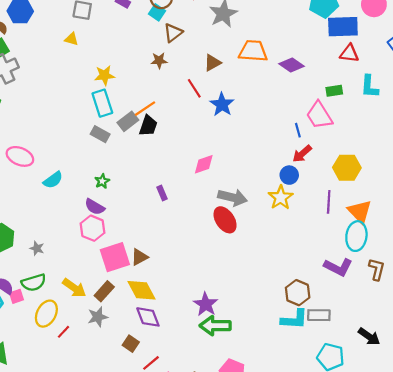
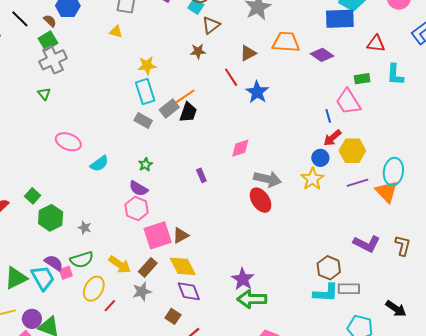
blue rectangle: (343, 27) -> (340, 19), moved
yellow hexagon: (347, 168) -> (352, 151), moved
purple line: (329, 202) -> (357, 183), turned 70
cyan ellipse: (356, 236) -> (393, 172), moved

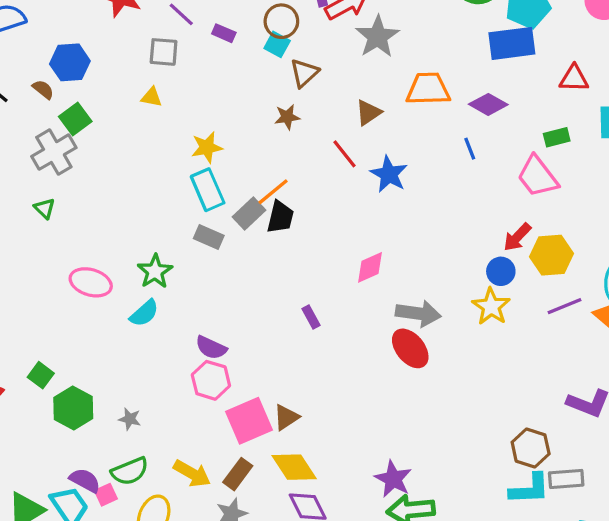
green square: (48, 41) -> (75, 119), moved
blue line: (328, 116) -> (470, 149), moved
green star: (145, 164) -> (155, 271), moved, size x1.5

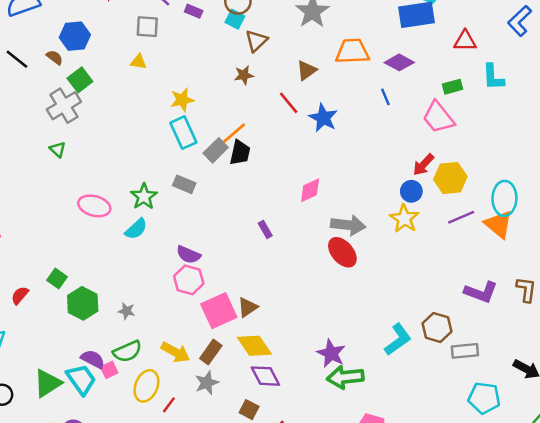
gray rectangle: (209, 237) -> (184, 184), moved
cyan L-shape: (530, 489) -> (398, 340), moved, turned -32

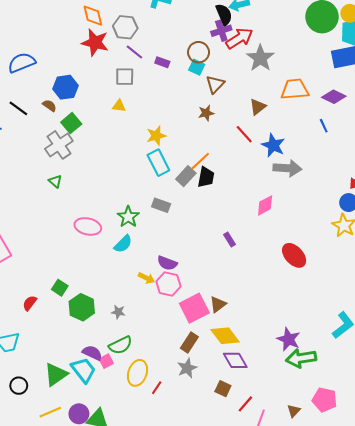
gray arrow: (348, 225) -> (287, 168), moved
yellow arrow: (175, 352) -> (146, 278), moved, size x0.7

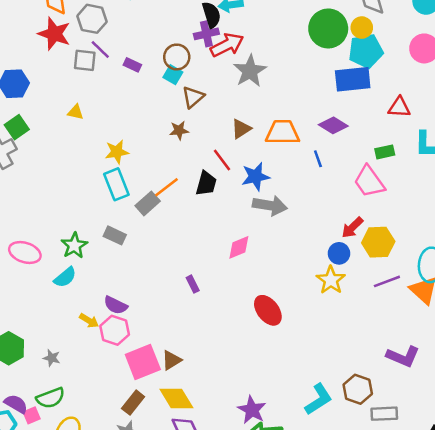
gray square: (125, 77) -> (85, 60), moved
orange trapezoid: (295, 89) -> (283, 132), moved
blue star: (273, 145) -> (256, 177), turned 30
black trapezoid: (206, 177) -> (206, 183), moved

